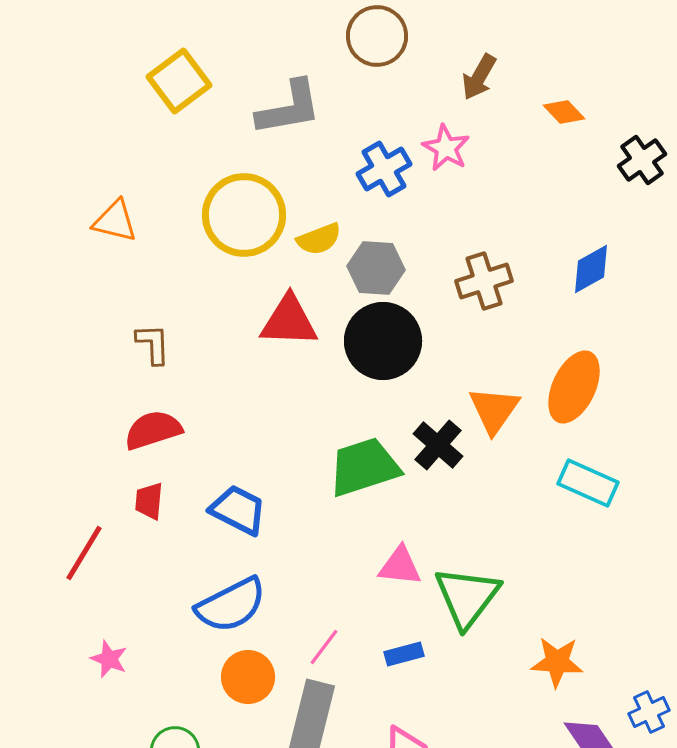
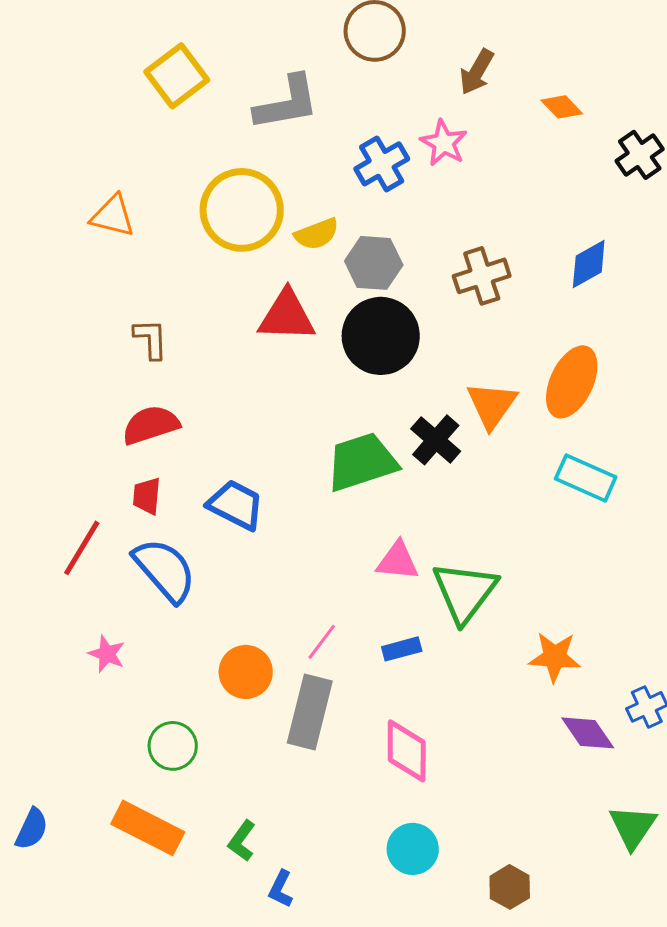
blue semicircle: (231, 605) -> (165, 570), moved, turned -104

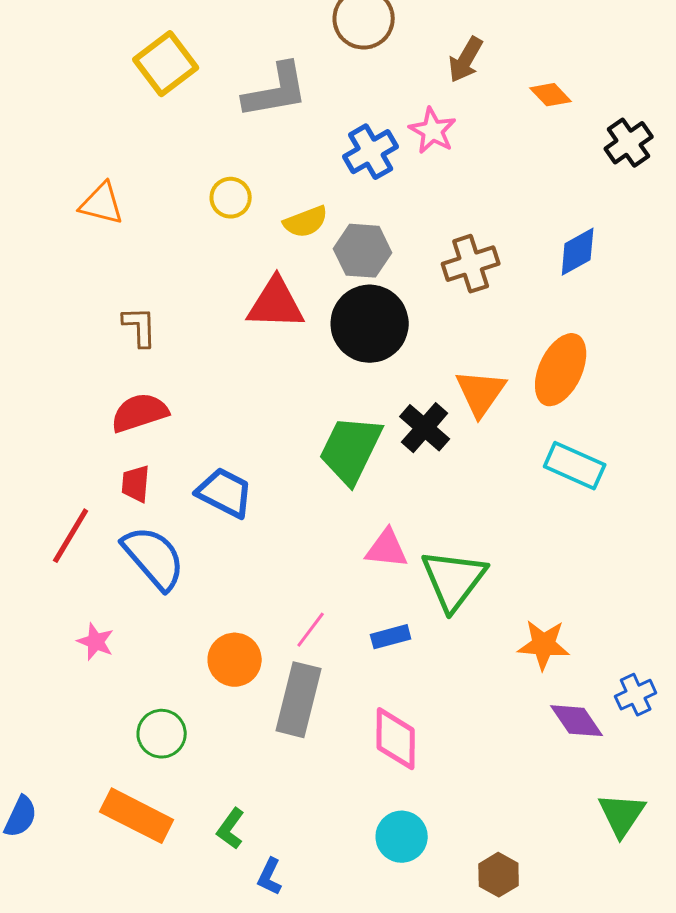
yellow circle: (242, 210) -> (231, 198), size x0.5
green trapezoid: (362, 462) -> (351, 450), turned -46

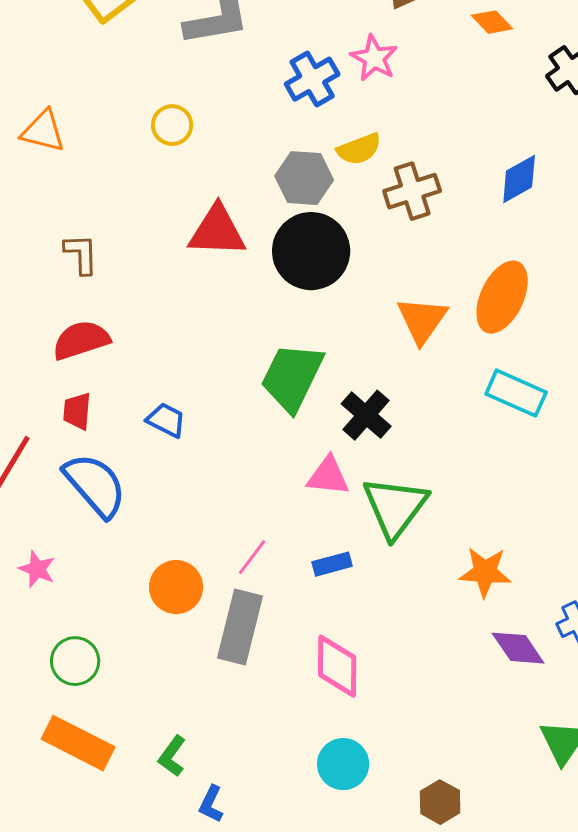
yellow semicircle: (306, 222) -> (359, 149), moved
black cross: (425, 428) -> (366, 415), moved
blue trapezoid: (225, 493) -> (166, 420), size x0.7
green circle: (162, 734) -> (75, 661), moved

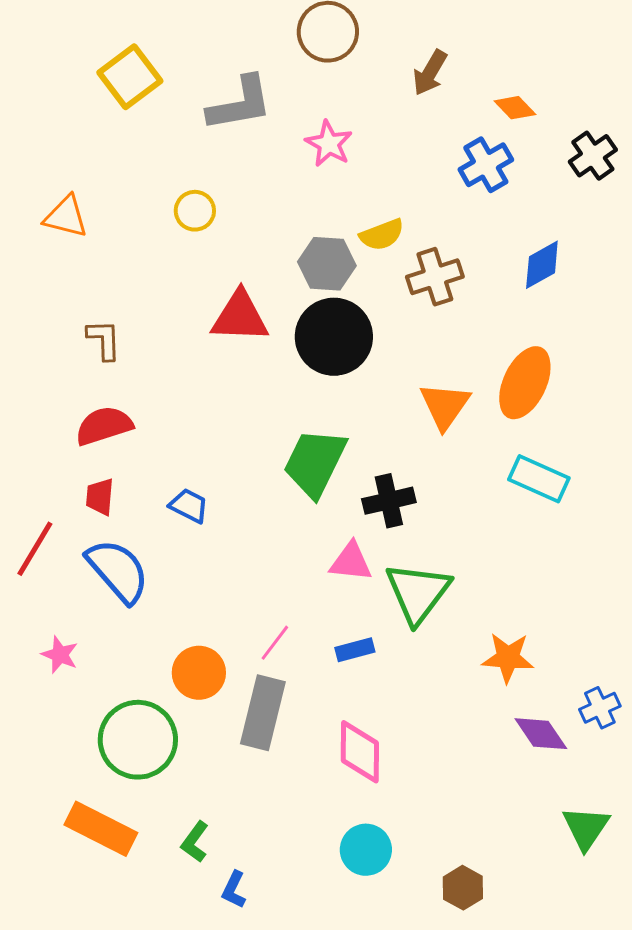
pink star: (374, 58) -> (329, 144), moved
blue cross: (312, 79) -> (486, 165), moved
black cross: (366, 415) -> (389, 501), turned 36
green circle: (75, 661) -> (138, 740), moved, size x1.6

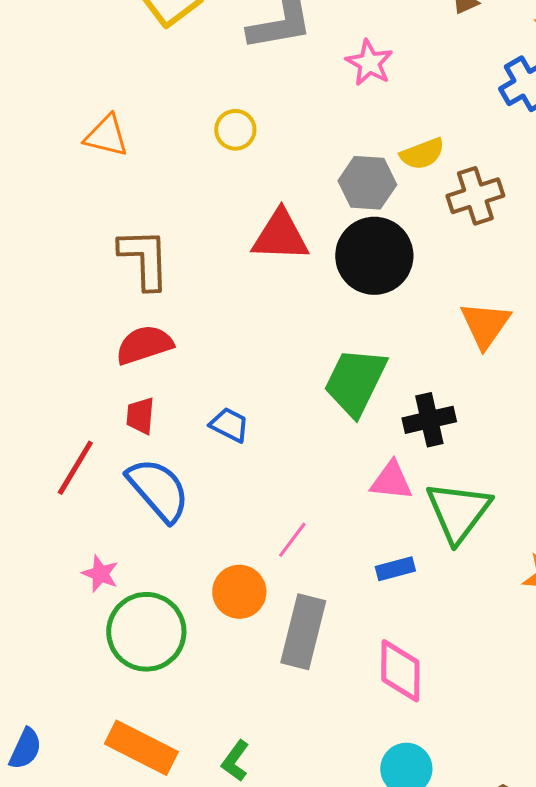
brown L-shape: (104, 340) -> (144, 259), size x1.5
pink line: (275, 643) -> (292, 540), moved
green circle: (138, 740) -> (146, 632), moved

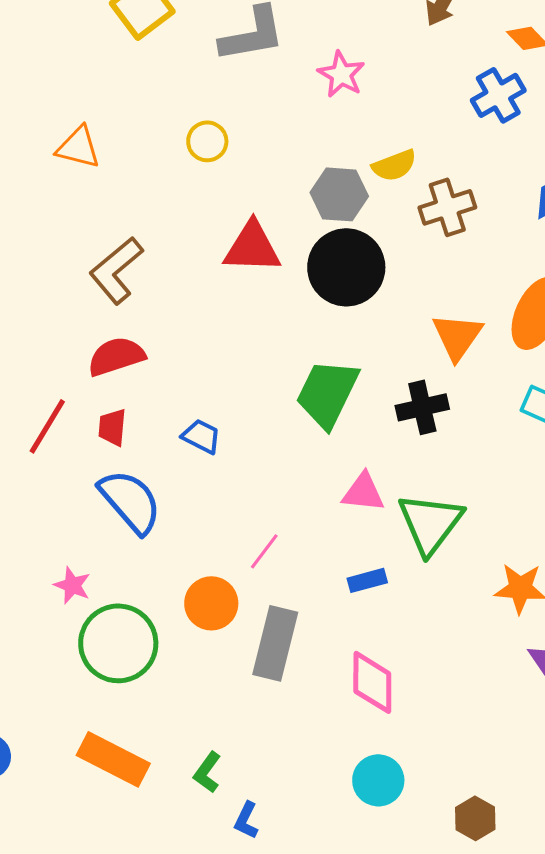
brown L-shape: (144, 259) -> (116, 270), turned -128
black cross: (429, 420) -> (422, 407), moved
red line: (75, 468) -> (47, 426), moved

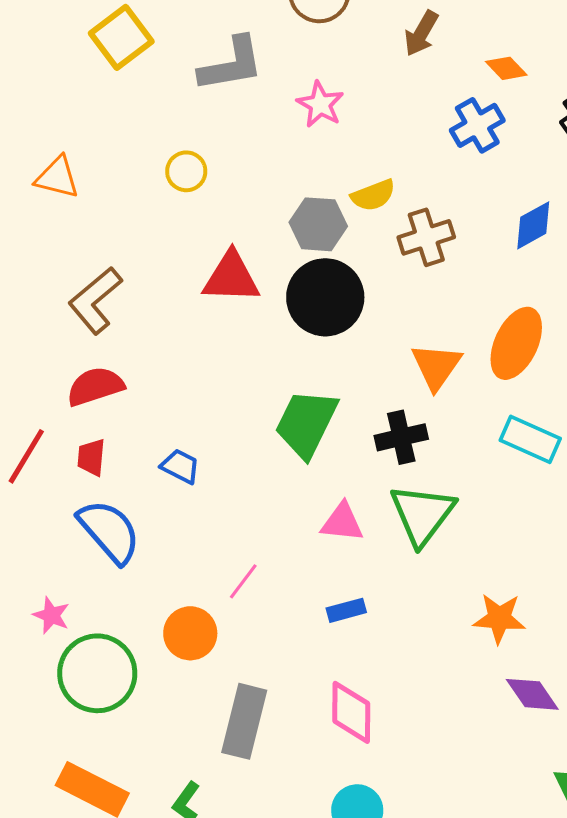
green triangle: (430, 523) -> (422, 514), moved
gray rectangle: (275, 643) -> (244, 721), moved

